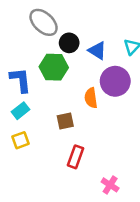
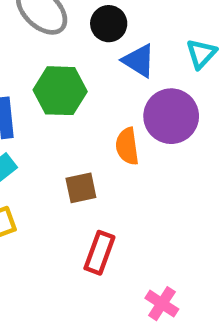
black circle: (69, 43) -> (109, 24), moved

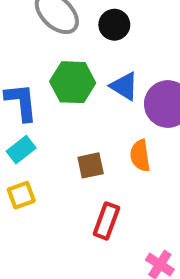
blue triangle: (139, 61) -> (124, 86), moved
orange semicircle: (127, 146) -> (140, 156), moved

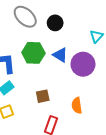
orange semicircle: (140, 156) -> (77, 105), moved

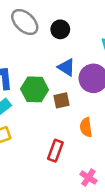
green hexagon: (33, 53) -> (35, 89), moved
brown square: (43, 96) -> (61, 100), moved

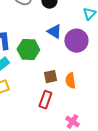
brown square: (61, 100) -> (50, 77), moved

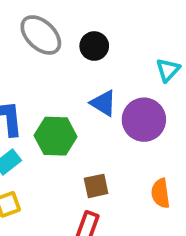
orange semicircle: (70, 81) -> (160, 193), moved

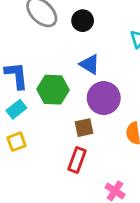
purple circle: (144, 120) -> (104, 98), moved

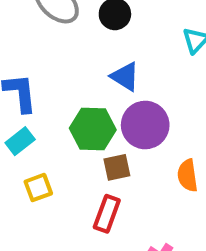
green hexagon: (53, 90) -> (93, 129), moved
yellow square: (16, 142) -> (38, 188), moved

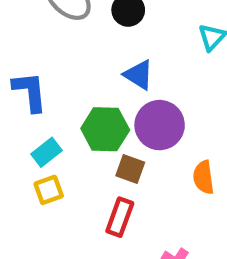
cyan rectangle: (20, 141) -> (47, 152), moved
brown square: (117, 167) -> (130, 169), turned 32

